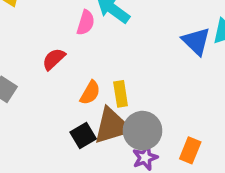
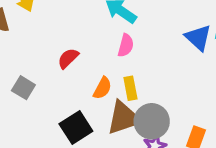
pink semicircle: (86, 23) -> (126, 45), moved
black square: (83, 136) -> (76, 127), moved, size x1.4

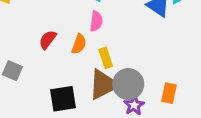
orange semicircle: (102, 88) -> (79, 44), moved
black square: (76, 127) -> (63, 99), turned 32

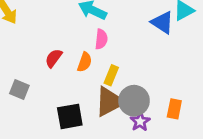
yellow rectangle: (106, 58) -> (111, 75), turned 42

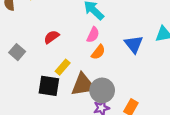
blue triangle: (162, 22) -> (134, 44), moved
orange semicircle: (85, 62) -> (98, 52), moved
yellow rectangle: (111, 75) -> (63, 67), moved

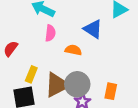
orange semicircle: (98, 52) -> (73, 50), moved, turned -98

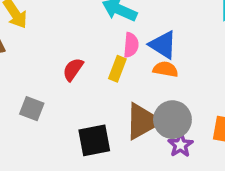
blue triangle: (93, 29) -> (163, 45), moved
yellow rectangle: (31, 74) -> (117, 69), moved

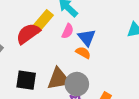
red semicircle: (73, 69) -> (28, 34), size x1.6
yellow rectangle: (117, 69) -> (42, 21), moved, size x1.5

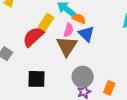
orange semicircle: (83, 53) -> (79, 19), moved
brown triangle: (59, 79) -> (67, 46), moved, turned -40

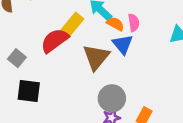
pink semicircle: (68, 30) -> (134, 23), moved, turned -32
black square: (36, 79) -> (29, 91), moved

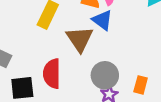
red semicircle: (55, 40) -> (52, 74), moved, turned -40

